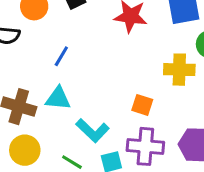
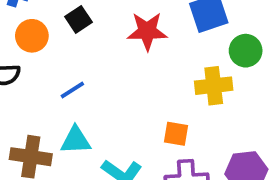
blue line: (61, 56) -> (72, 90), turned 35

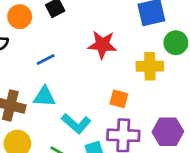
red star: (147, 31) -> (102, 45), moved

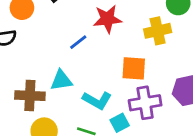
blue line: (46, 59) -> (78, 42), moved
orange square: (119, 99) -> (134, 68), size x1.4

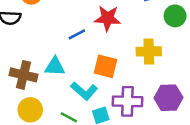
yellow cross: (158, 31) -> (149, 51), moved
orange square: (134, 68) -> (105, 66), moved

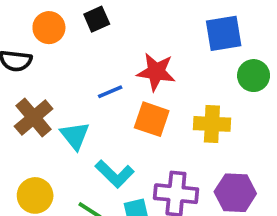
cyan triangle: (55, 66) -> (75, 136), turned 45
orange square: (105, 66) -> (152, 119), moved
brown cross: (23, 75) -> (34, 118), moved, turned 32

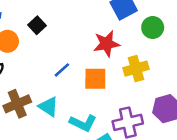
red star: (156, 72) -> (107, 44), moved
brown cross: (34, 118) -> (17, 104), turned 36

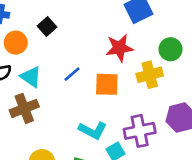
green circle: (153, 28) -> (171, 49), moved
cyan triangle: (48, 107) -> (31, 77), moved

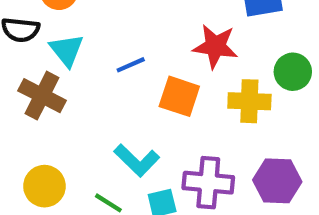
brown cross: (24, 108) -> (42, 96), turned 32

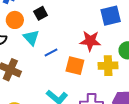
cyan triangle: (67, 50) -> (31, 38), moved

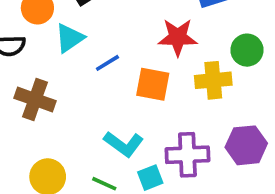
cyan triangle: (31, 38) -> (70, 38), turned 42

